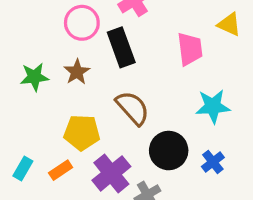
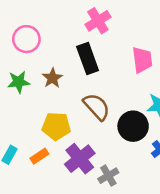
pink circle: (82, 23) -> (26, 39), moved
black circle: (169, 151) -> (133, 126), moved

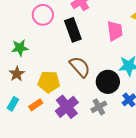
pink circle: (26, 39) -> (43, 15), moved
brown star: (52, 78) -> (17, 74), moved
gray cross: (108, 176) -> (99, 107), moved

